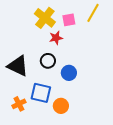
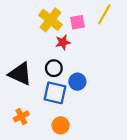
blue square: (41, 93) -> (55, 93), moved
orange circle: (61, 106) -> (61, 125), moved

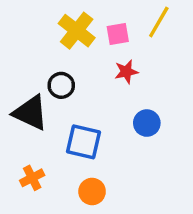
red star: (63, 42) -> (126, 72), moved
black circle: (54, 68) -> (61, 85), moved
blue circle: (77, 82) -> (147, 123), moved

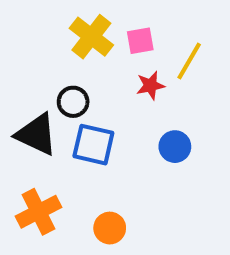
yellow line: (159, 22) -> (189, 61), moved
blue square: (83, 142) -> (93, 145), moved
orange cross: (32, 178) -> (38, 212), size x1.5

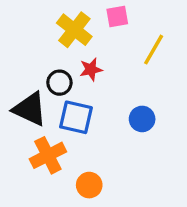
pink square: (140, 41) -> (117, 17), moved
red star: (150, 85) -> (91, 69), moved
orange cross: (38, 212) -> (48, 155), moved

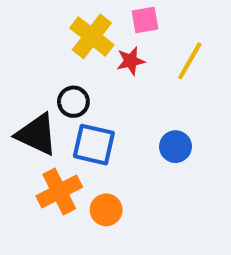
red star: (91, 69) -> (131, 61), moved
orange circle: (89, 185) -> (106, 210), moved

